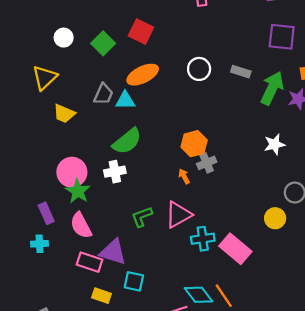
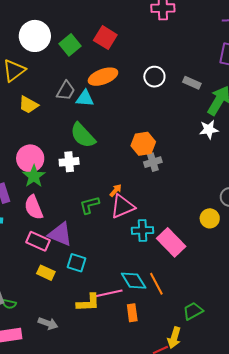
white circle: (64, 38) -> (35, 36), size x1.8
green semicircle: (127, 141) -> (83, 135), turned 80
white star: (274, 144) -> (209, 129), moved
orange arrow: (184, 176) -> (116, 190), moved, turned 64

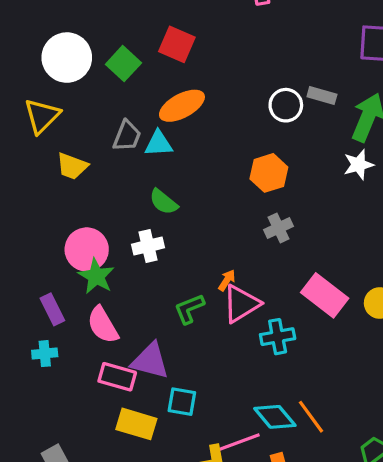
white circle: (154, 77) -> (286, 105), moved
green semicircle: (83, 135) -> (164, 202), size x0.7
orange hexagon: (143, 144) -> (269, 173), moved
pink rectangle: (171, 242) -> (325, 295), moved
yellow rectangle: (46, 273) -> (136, 424), size x1.4

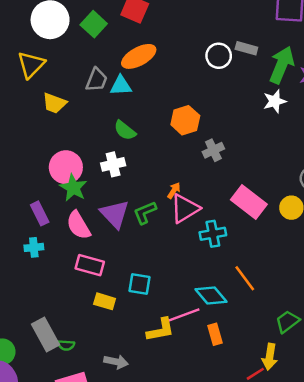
orange hexagon: (269, 173) -> (185, 120), moved
purple triangle: (150, 361) -> (115, 214), moved, turned 32
orange line: (311, 417) -> (245, 278), moved
yellow rectangle: (136, 424) -> (105, 301), size x0.7

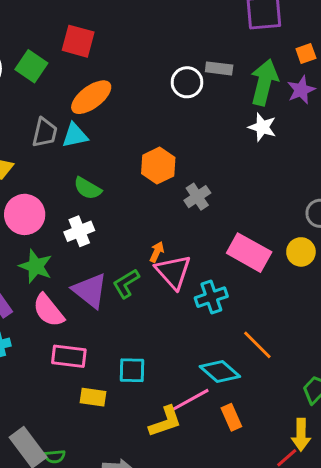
white star: (275, 101) -> (262, 127), turned -30
pink circle: (66, 167) -> (25, 214), moved
pink triangle: (185, 209) -> (173, 272), turned -32

